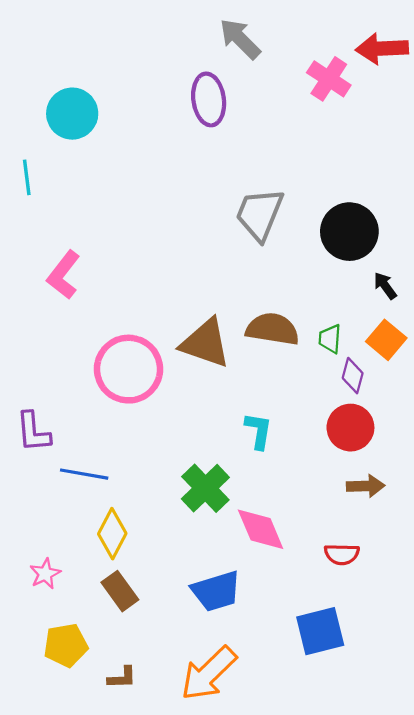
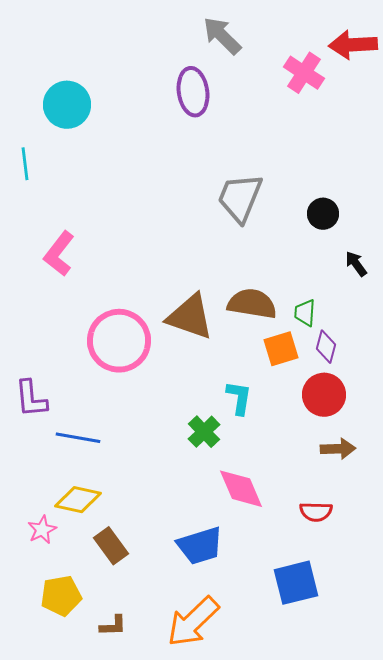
black circle: (349, 232) -> (323, 214), size x0.6
orange square: (386, 340) -> (281, 349), moved, turned 33
green cross: (205, 488) -> (204, 432), moved, size x0.7
yellow diamond: (112, 534) -> (78, 500), moved, turned 75

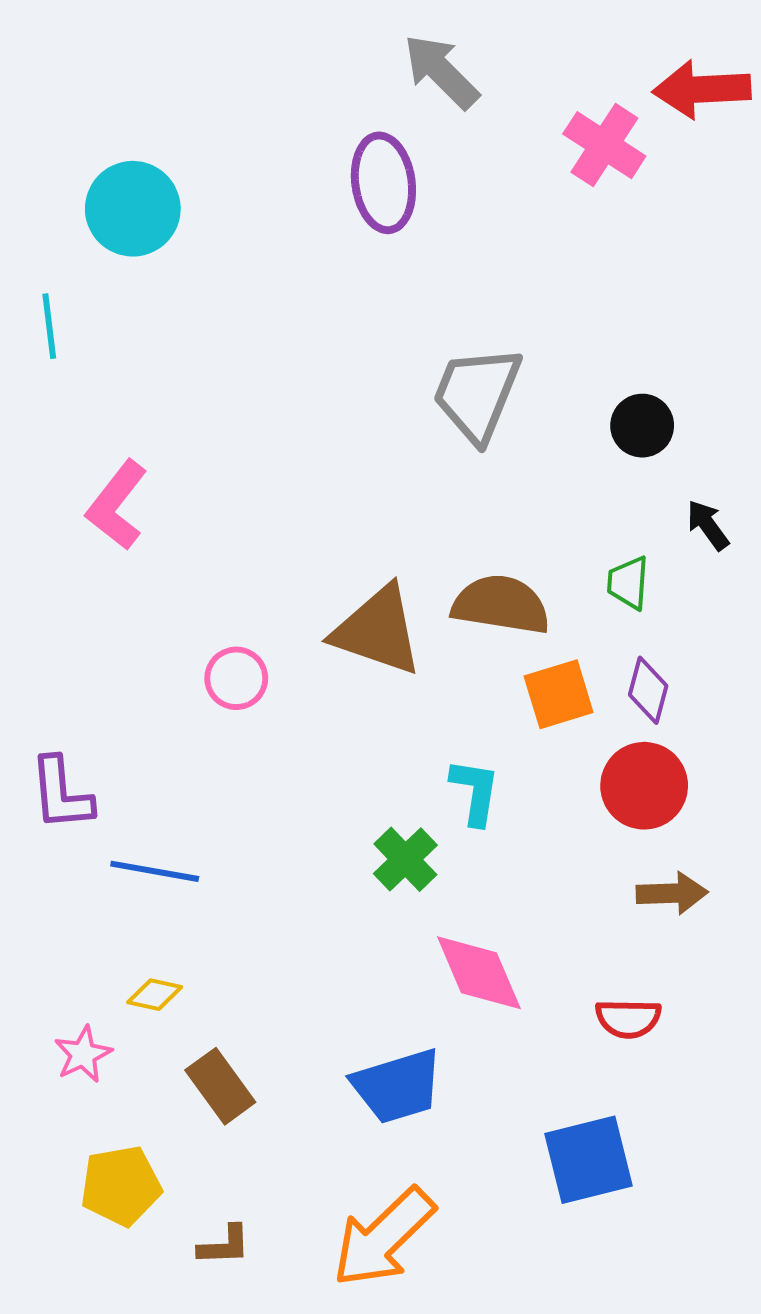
green trapezoid: (305, 313) -> (628, 583), moved
pink circle: (119, 341) -> (236, 678), size x0.5
yellow diamond: (78, 500) -> (155, 995), size x0.6

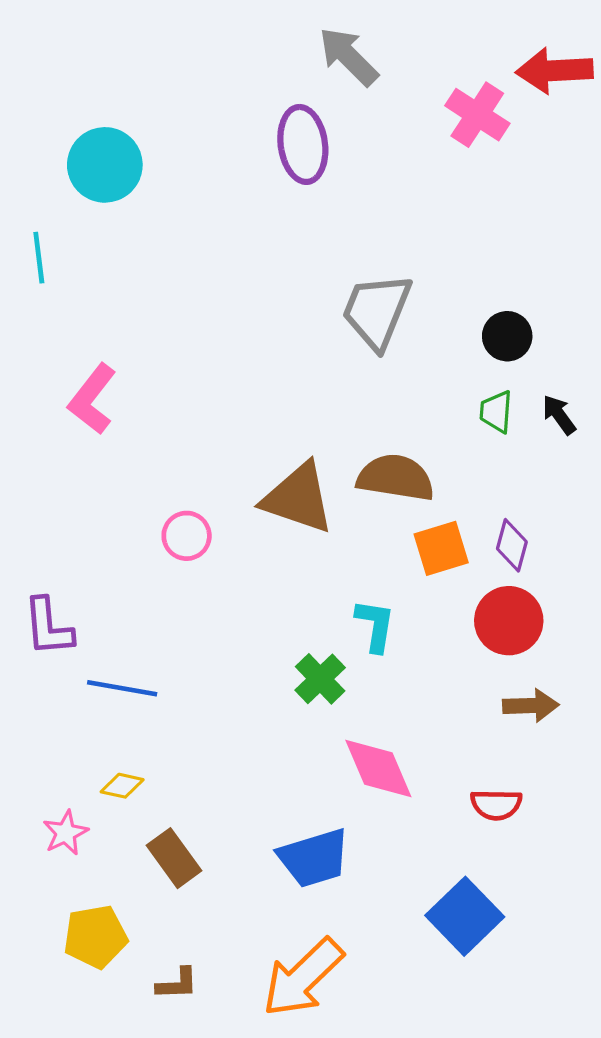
green trapezoid: (628, 583) -> (496, 412), moved
blue square: (588, 1160) -> (465, 916), turned -30

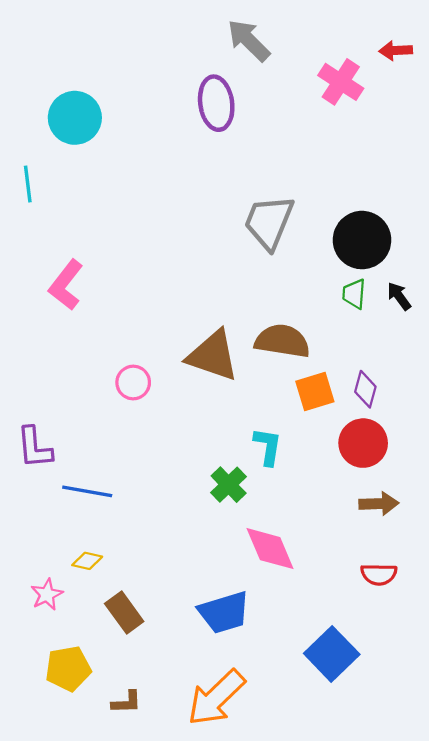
red arrow: (554, 71) -> (396, 50), size x0.6
black circle: (507, 336) -> (362, 240), size x1.6
red semicircle: (496, 805) -> (379, 574), moved

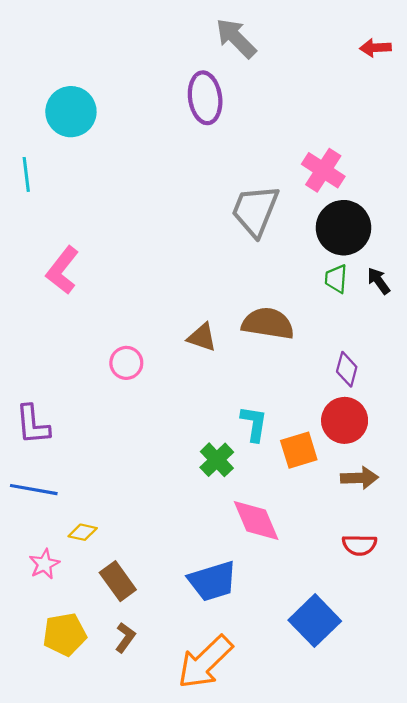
pink cross: (341, 82) -> (323, 170), moved
brown triangle: (213, 356) -> (202, 337), size x0.6
orange square: (315, 391) -> (299, 450), moved
blue line: (87, 491) -> (34, 490), moved
brown L-shape: (126, 702) -> (125, 638), moved, turned -52

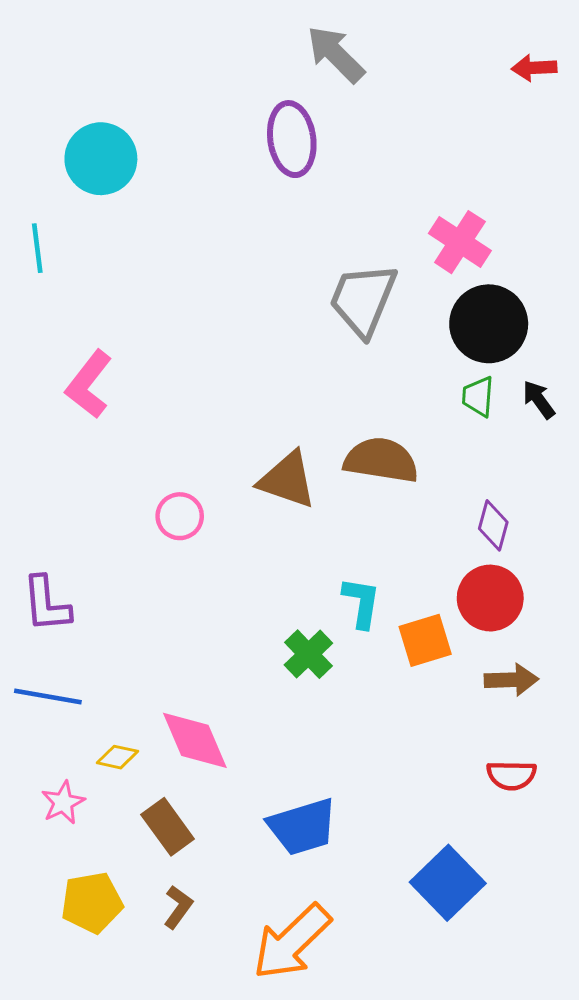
brown triangle: (202, 337) -> (287, 480), size x1.4
pink diamond: (256, 520) -> (195, 740), moved

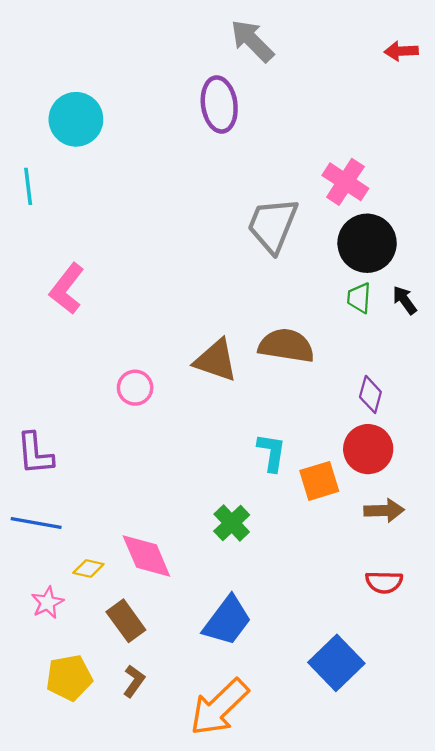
green cross: (308, 654) -> (232, 523), moved
blue trapezoid: (302, 827) -> (227, 621), turned -36

